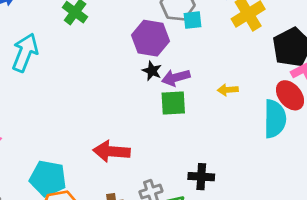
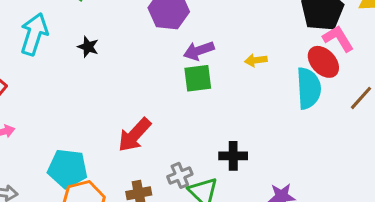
black star: (152, 71) -> (88, 47), moved
red arrow: (112, 151) -> (134, 135), turned -48

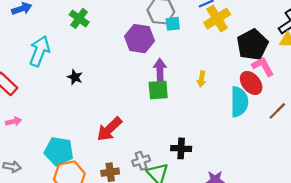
black star: (88, 47) -> (75, 77), moved
purple arrow: (199, 51) -> (160, 70), turned 105
yellow arrow: (256, 60) -> (201, 79), turned -77

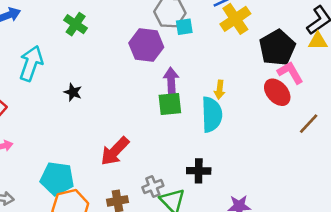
cyan semicircle: (239, 102) -> (212, 114), moved

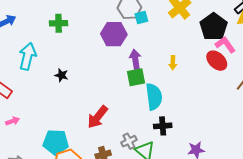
green cross: (76, 24) -> (59, 23), turned -30
cyan semicircle: (212, 114) -> (154, 97), moved

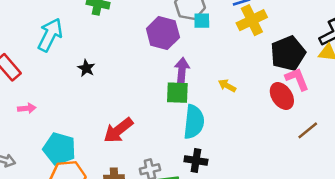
yellow arrow: (173, 63) -> (227, 86), turned 104
pink arrow: (13, 121) -> (27, 108), moved

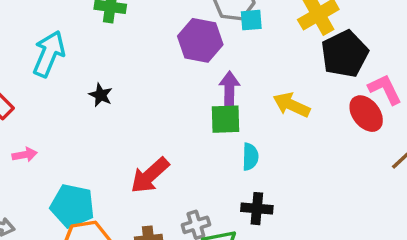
black pentagon: (288, 53) -> (345, 54), moved
yellow arrow: (227, 86) -> (291, 105), size x1.5
cyan semicircle: (194, 122) -> (250, 157), size x0.6

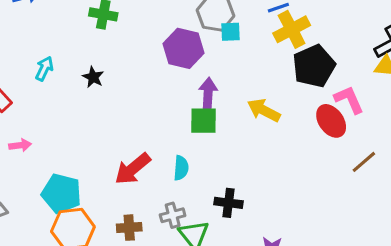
cyan arrow: (49, 54) -> (44, 69), moved, size x0.6
black star: (101, 95) -> (93, 77), moved
cyan semicircle: (250, 157) -> (181, 168), moved

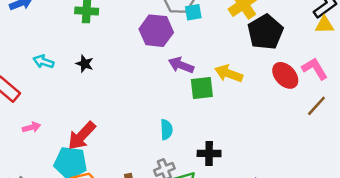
cyan arrow: (44, 69) -> (44, 62), turned -90
purple arrow: (208, 93) -> (181, 65), turned -65
pink L-shape: (349, 100) -> (315, 69), moved
green square: (203, 121) -> (202, 88), moved
red arrow: (133, 169) -> (82, 136), moved

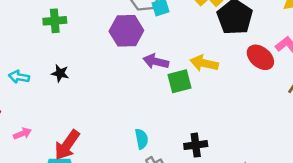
pink arrow: (31, 127) -> (22, 134), moved
cyan semicircle: (166, 130) -> (142, 139), moved

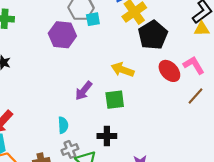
purple arrow: (156, 61) -> (84, 91), moved, turned -72
green square: (180, 81) -> (115, 100), moved

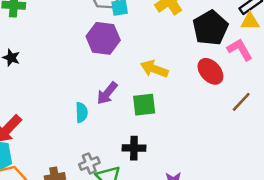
purple hexagon: (62, 35) -> (103, 38), moved
black pentagon: (153, 35) -> (210, 28), moved
pink L-shape: (194, 65) -> (240, 50), moved
cyan semicircle: (63, 125) -> (82, 112), moved

